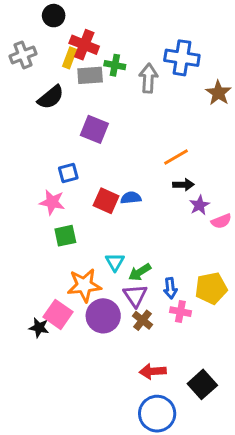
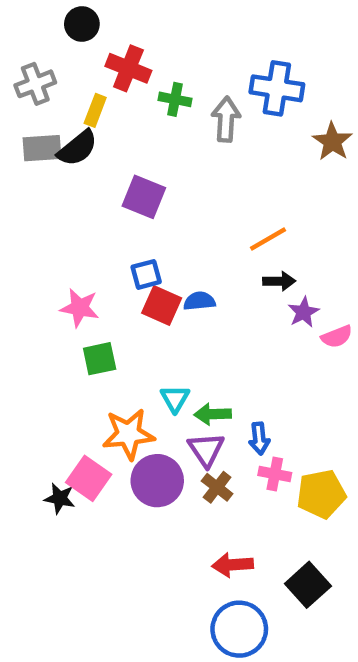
yellow rectangle: (70, 58) -> (95, 110), moved
gray rectangle: (90, 75) -> (42, 148), moved
blue square: (68, 173) -> (146, 274), moved
green arrow: (140, 272) -> (213, 414), turned 30
yellow pentagon: (211, 288) -> (321, 494), moved

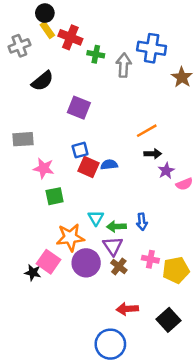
yellow rectangle: (95, 110) -> (47, 30), moved, turned -56
gray rectangle: (42, 148) -> (23, 139), moved
blue arrow: (259, 439) -> (142, 222), moved
blue circle: (239, 629) -> (110, 344), moved

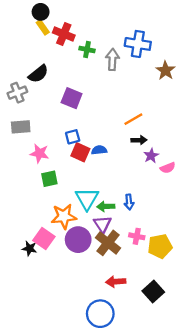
gray cross: (19, 46) -> (17, 93), moved
cyan triangle: (96, 218) -> (87, 199), size x1.6
brown cross: (119, 266) -> (108, 243), size x1.6

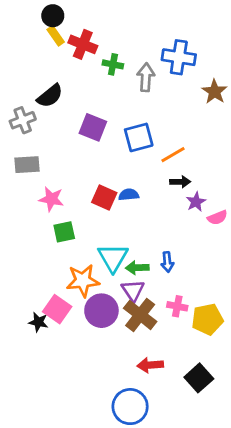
blue square: (73, 137) -> (139, 137), moved, size x1.5

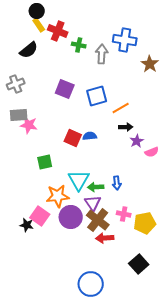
black semicircle: (50, 96) -> (29, 50), moved
pink star: (51, 199) -> (29, 125), moved
red arrow: (150, 365) -> (105, 238), moved

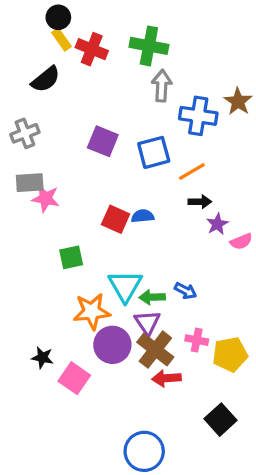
blue cross: (125, 40) -> (198, 116), moved
green cross: (79, 45) -> (149, 46), moved, size x1.6
blue arrow: (117, 183) -> (186, 291), turned -56
pink square: (40, 216) -> (74, 378), moved

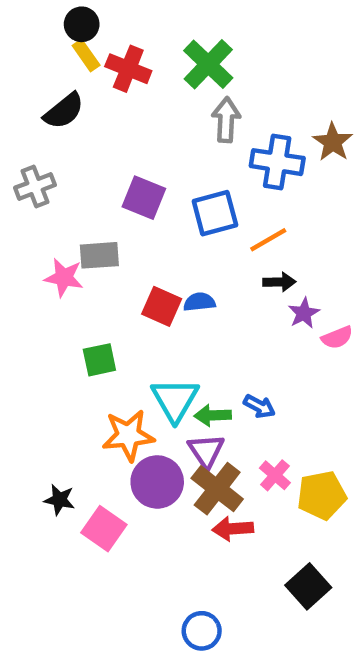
green cross: (149, 46) -> (208, 64), turned 33
gray rectangle: (30, 183) -> (99, 255), moved
pink cross: (197, 340) -> (275, 475), turned 30
blue circle: (144, 451) -> (202, 631), size x0.7

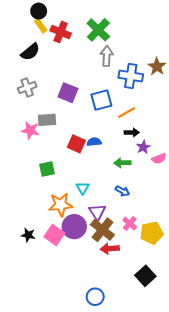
gray cross: (35, 186) -> (27, 87), moved
cyan triangle: (175, 400) -> (83, 188), size x0.6
green arrow: (213, 415) -> (122, 163), moved
pink square: (104, 529) -> (54, 235), moved

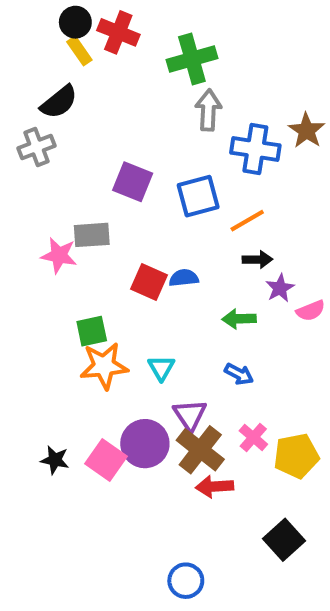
green cross: (98, 30) -> (192, 59), turned 30
red cross: (61, 32) -> (118, 32), moved
gray cross: (27, 87) -> (36, 147), moved
orange star: (61, 205) -> (104, 366), moved

